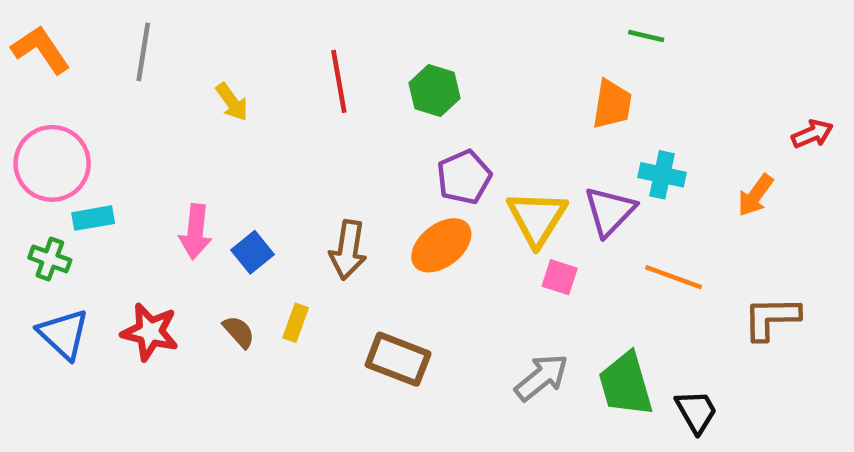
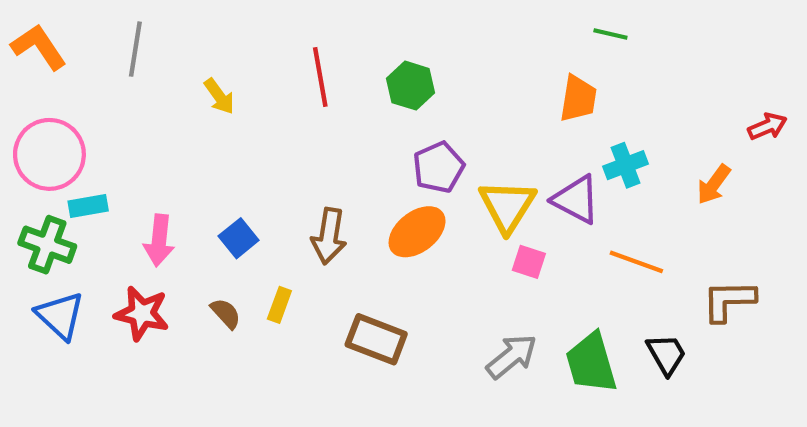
cyan cross: (662, 175) -> (626, 165), turned -33
purple triangle: (610, 211) -> (576, 200), turned -46
pink arrow: (195, 232) -> (159, 240), moved
green cross: (50, 259) -> (47, 245), size x1.4
black trapezoid: (696, 412) -> (666, 354), moved

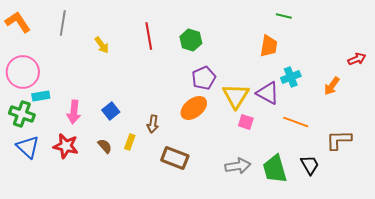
brown arrow: (329, 236) -> (153, 124), moved, size x0.7
gray arrow: (512, 356) -> (238, 166), turned 30

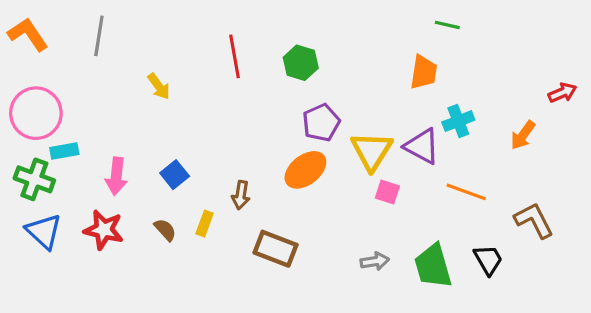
yellow arrow: (102, 45) -> (159, 86), moved
brown L-shape: (339, 140) -> (534, 220), turned 64
gray arrow: (238, 166) -> (375, 261), size x0.7

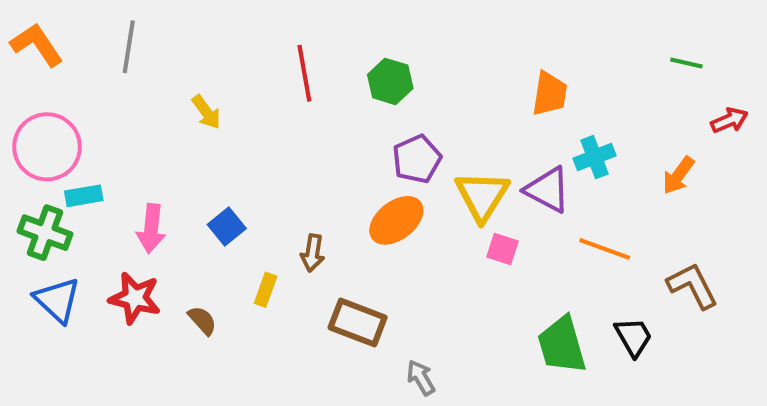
green line: (447, 25) -> (686, 63), moved
brown semicircle: (165, 230) -> (202, 320), moved
gray arrow: (375, 261) -> (421, 378), moved, turned -112

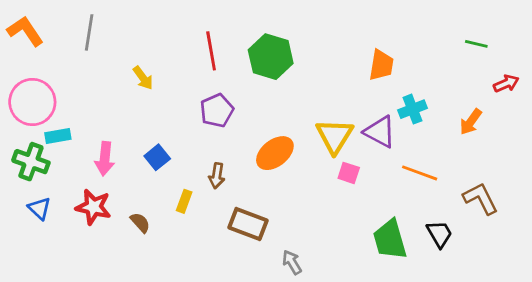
green hexagon: (390, 81) -> (271, 57), size x1.4
purple pentagon: (417, 159) -> (217, 111), moved
blue triangle: (57, 300) -> (39, 208), size x0.7

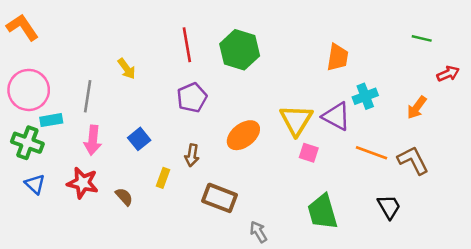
gray line: (89, 32) -> (88, 96), moved
brown L-shape: (481, 198) -> (413, 160), moved
green trapezoid: (390, 240) -> (323, 212), moved

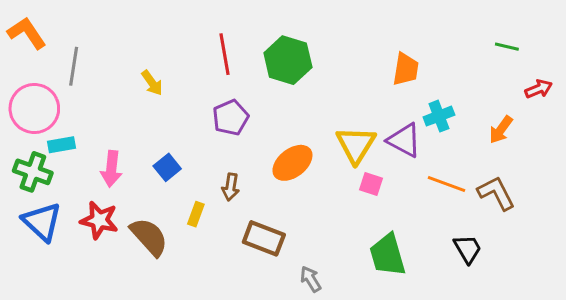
gray line: (88, 96) -> (74, 66), moved
blue triangle: (35, 184) -> (42, 222), size x1.6
brown semicircle: (124, 197) -> (149, 237), size x1.8

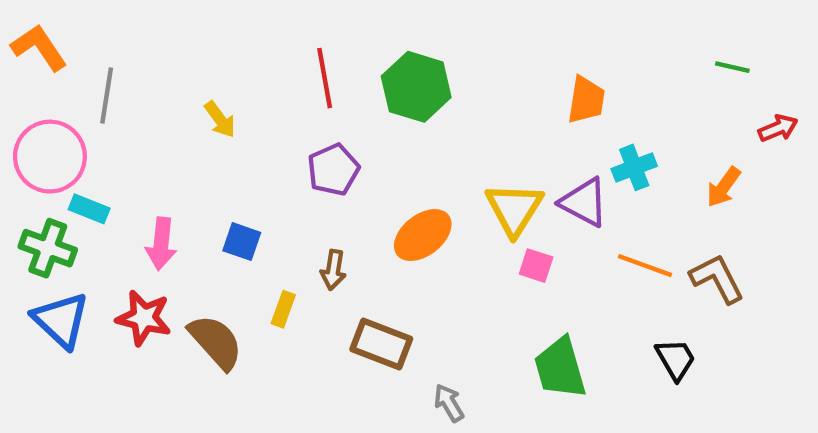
cyan rectangle: (62, 145) -> (89, 209), turned 32
blue square: (167, 167) -> (242, 242), turned -32

